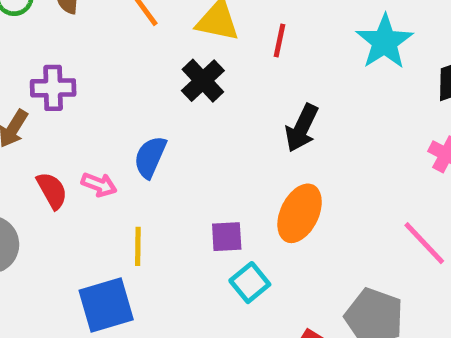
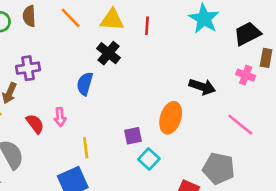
black arrow: (302, 128) -> (202, 87), moved, turned -90
blue semicircle: (150, 157) -> (85, 84), moved
pink arrow: (99, 185) -> (60, 117), turned 72

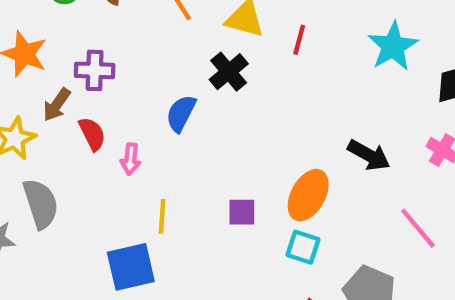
red semicircle: (35, 124) -> (92, 134), moved
cyan square: (149, 159) -> (303, 247), moved, turned -36

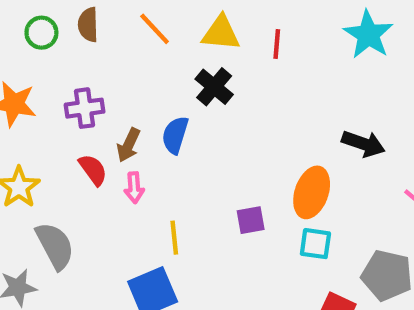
brown arrow: (57, 105) -> (128, 145), moved

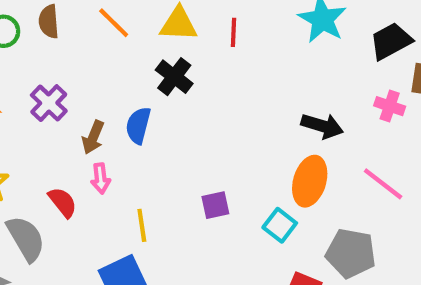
purple cross: (85, 108) -> (49, 103), turned -36
red semicircle: (93, 170) -> (63, 202), moved
orange ellipse: (312, 192) -> (310, 181), moved
cyan square: (315, 244) -> (280, 225), turned 32

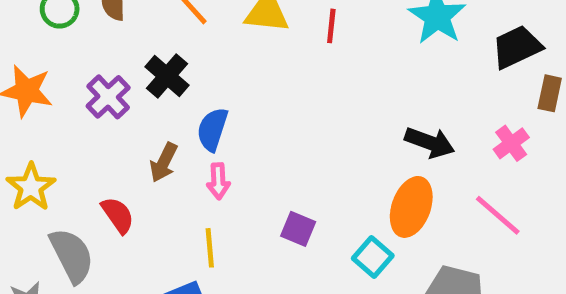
black cross: (174, 77) -> (167, 76), moved
pink cross: (390, 106) -> (511, 143), moved, turned 32
brown arrow: (93, 137) -> (164, 162), moved
pink arrow: (101, 178) -> (218, 181), moved
purple square: (215, 205) -> (298, 229), turned 32

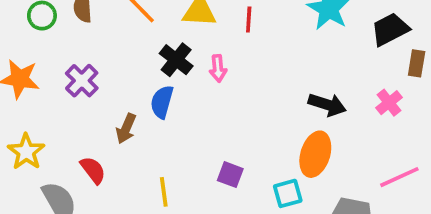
black cross: (167, 76) -> (176, 60), moved
pink arrow: (218, 181) -> (218, 68), moved
pink line: (498, 215) -> (399, 177), moved, turned -63
cyan square: (373, 257) -> (288, 193), turned 36

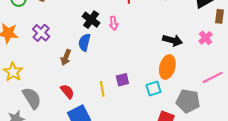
red semicircle: (93, 170) -> (67, 91), moved
purple square: (230, 175) -> (122, 80), turned -32
yellow line: (164, 192) -> (102, 89), moved

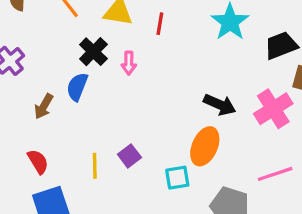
pink cross: (206, 38) -> (273, 109), size x1.6
purple square: (122, 80) -> (129, 156), turned -32

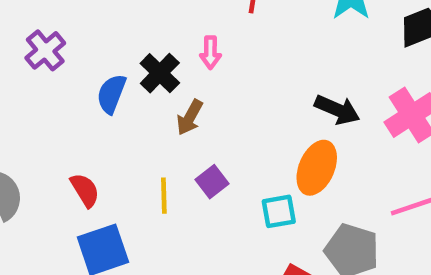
black cross: (93, 52) -> (160, 73), moved
blue semicircle: (77, 87) -> (111, 94), moved
brown arrow: (44, 106) -> (190, 117), moved

